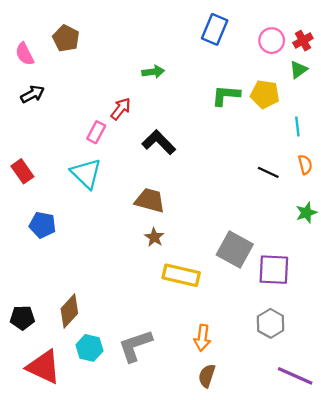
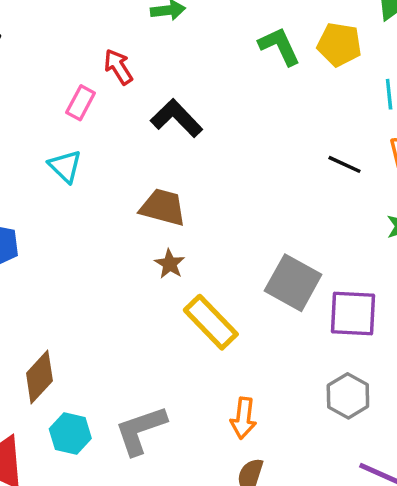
green L-shape: (226, 95) -> (279, 46), turned 60
red arrow: (121, 109) -> (118, 67), turned -70
cyan triangle: (86, 174) -> (65, 166), size x0.7
yellow rectangle: (181, 275) -> (211, 322), turned 33

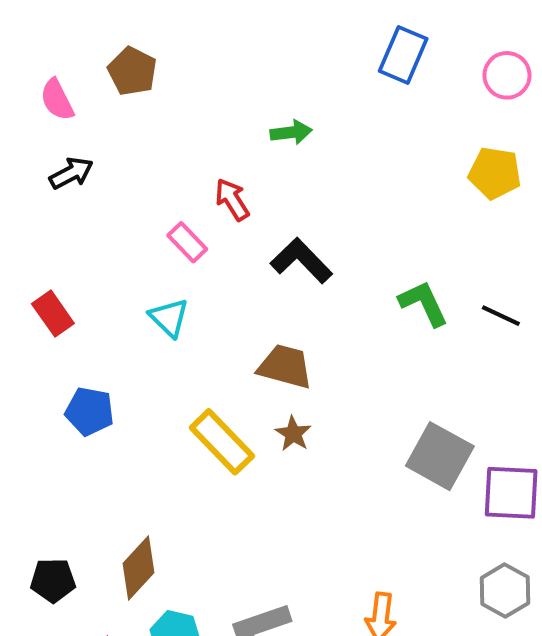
green L-shape: (279, 46) -> (424, 303), moved
pink rectangle: (81, 103) -> (187, 242), turned -72
yellow rectangle: (211, 322) -> (222, 442), moved

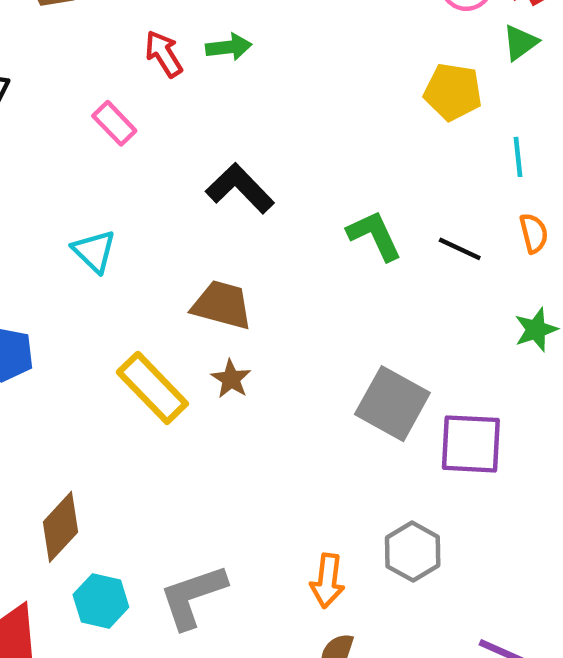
red arrow: (232, 200) -> (164, 54), moved
pink rectangle: (187, 242) -> (114, 123), moved
gray hexagon: (505, 590) -> (413, 552), moved

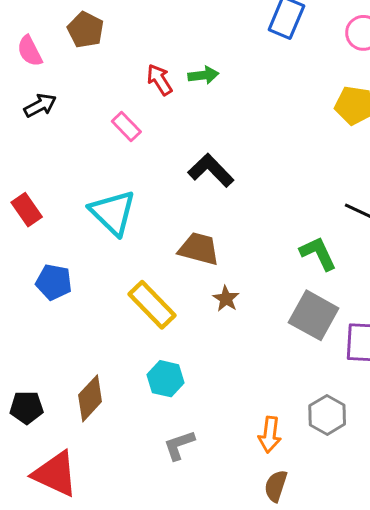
green L-shape: (374, 235) -> (318, 253), moved
cyan triangle: (94, 251) -> (113, 213), size x1.6
brown star: (231, 379) -> (226, 299), moved
gray L-shape: (193, 596) -> (179, 445), size x0.7
cyan hexagon: (101, 601) -> (166, 379), moved

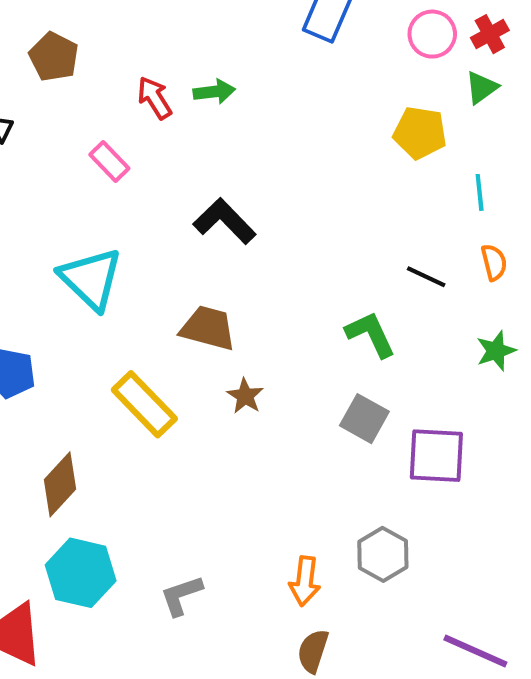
brown pentagon: (86, 30) -> (54, 57), moved
gray square: (314, 315) -> (364, 419), size x0.7
cyan hexagon: (166, 379) -> (81, 573), moved, size x1.4
brown diamond: (90, 398) -> (60, 484), moved

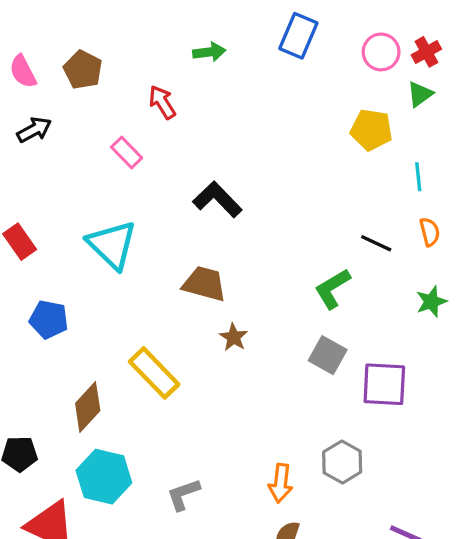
green arrow: (214, 92) -> (209, 52), moved
green L-shape: (371, 334) -> (332, 289), turned -96
yellow rectangle: (144, 404) -> (154, 373), moved

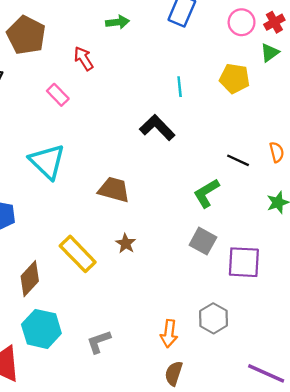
brown pentagon: (83, 70) -> (26, 35), size x1.4
cyan line: (418, 177) -> (180, 87), moved
black L-shape: (217, 199) -> (157, 128), moved
brown star: (234, 337) -> (126, 243), moved

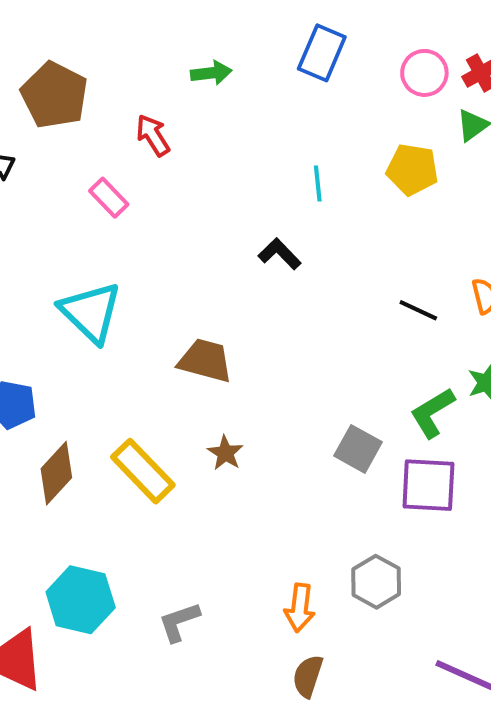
black L-shape: (157, 128) -> (280, 254), size x0.7
green L-shape: (206, 193) -> (432, 413), moved
brown diamond: (30, 279) -> (56, 473), moved

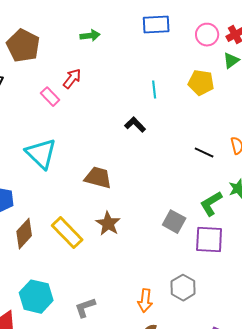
blue rectangle: (322, 53) -> (156, 25), turned 64
green arrow: (211, 73) -> (90, 36), moved
red arrow: (153, 135) -> (72, 79), moved, turned 70
brown star: (225, 453) -> (108, 224), size x1.4

